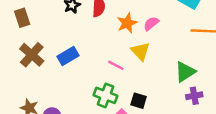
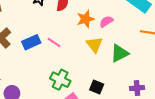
pink line: (116, 65) -> (54, 43), moved
green triangle: (185, 72) -> (120, 53), moved
black square: (139, 101) -> (97, 87), moved

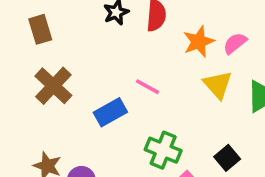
blue rectangle: (31, 42) -> (110, 112), moved
black square: (97, 87) -> (227, 158), turned 32

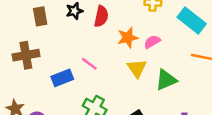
brown rectangle: (40, 29) -> (40, 16), moved
brown cross: (53, 86) -> (26, 55), turned 30

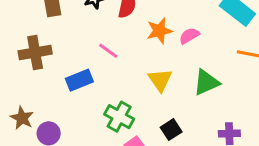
pink line: (89, 64) -> (108, 51), moved
yellow triangle: (137, 68) -> (160, 80), moved

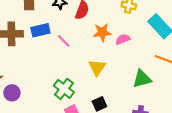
blue rectangle: (79, 80) -> (40, 30), moved
green triangle: (206, 82) -> (142, 79), moved

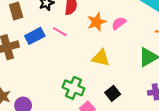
pink line: (64, 41) -> (60, 32), moved
yellow triangle: (97, 68) -> (101, 58), turned -36

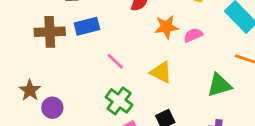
pink line: (60, 32) -> (115, 61), moved

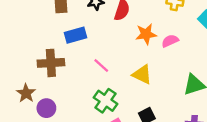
brown cross: (50, 32) -> (51, 63), moved

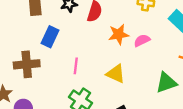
blue rectangle: (75, 35) -> (50, 37), turned -48
pink line: (101, 66) -> (76, 66), turned 56

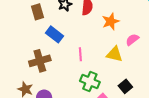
blue rectangle: (50, 37) -> (55, 34), turned -66
pink semicircle: (142, 40) -> (132, 40), moved

